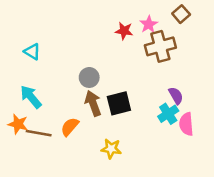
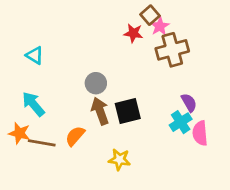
brown square: (181, 14) -> (150, 15), moved

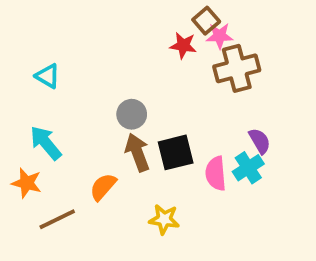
pink star: (160, 26) -> (220, 36), turned 30
pink semicircle: (200, 133) -> (216, 173), moved
brown line: (42, 143) -> (57, 219), moved, turned -36

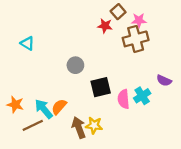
pink star: (220, 36) -> (139, 20), moved
purple semicircle: (260, 141) -> (164, 81), moved, turned 144
cyan arrow: (46, 143) -> (44, 109), moved
brown arrow: (137, 152) -> (79, 128), moved

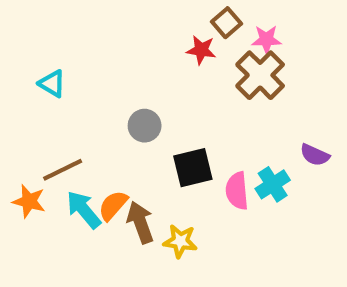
brown cross: (136, 39) -> (260, 75), turned -30
brown line: (33, 125) -> (63, 170), moved
brown arrow: (79, 128) -> (140, 222), moved

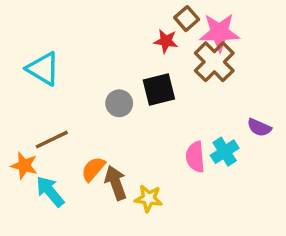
pink star: (266, 39) -> (219, 32), size x1.6
cyan triangle: (52, 84) -> (43, 69), size x1.5
black square: (193, 168) -> (159, 89), moved
cyan arrow: (84, 210) -> (50, 191), moved

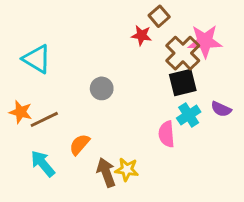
pink star: (219, 32) -> (205, 41), moved
black square: (159, 89) -> (183, 83), moved
cyan cross: (225, 152) -> (189, 115), moved
orange star: (24, 166) -> (21, 112), moved
brown arrow: (116, 183) -> (106, 172), moved

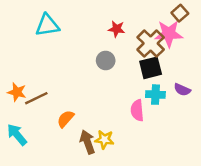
brown square: (159, 16) -> (180, 13), moved
cyan triangle: (37, 59) -> (47, 25), moved, turned -40
gray circle: (102, 88) -> (106, 61), moved
cyan cross: (189, 115) -> (155, 95), turned 36
cyan arrow: (43, 164) -> (17, 135), moved

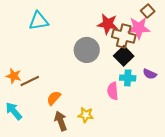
red star: (117, 29) -> (108, 24), moved, size x1.5
brown cross: (151, 43) -> (124, 36), turned -30
gray circle: (106, 61) -> (87, 50), size x1.6
black square: (151, 68) -> (124, 56), turned -30
brown arrow: (87, 142) -> (61, 121), moved

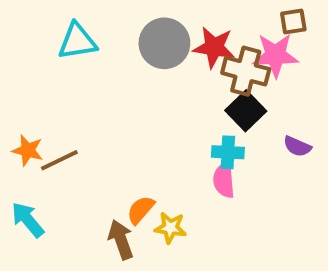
brown square: (148, 11) -> (293, 22), turned 32
gray circle: (87, 50) -> (164, 43), moved
cyan cross: (128, 78) -> (228, 152), moved
orange semicircle: (54, 98) -> (141, 210), moved

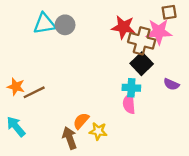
gray circle: (164, 43) -> (65, 25), moved, size x0.7

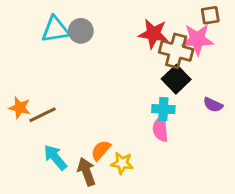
cyan arrow: (16, 127) -> (55, 157), moved

